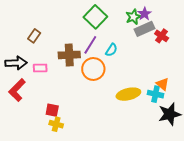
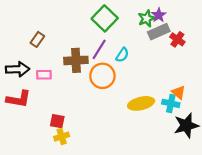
red L-shape: (17, 90) -> (19, 99), turned -125
yellow cross: (56, 124) -> (62, 137), turned -32

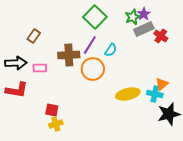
orange triangle: (179, 92) -> (162, 84), turned 40

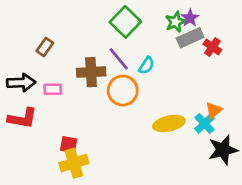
purple line: (90, 45) -> (119, 59), turned -72
cyan cross: (155, 94) -> (205, 124), turned 35
yellow cross: (56, 124) -> (74, 163), size x1.5

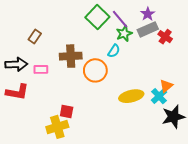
green star: (175, 22) -> (124, 33), moved
purple line: (119, 59) -> (120, 19), moved
red square: (69, 145) -> (67, 112), moved

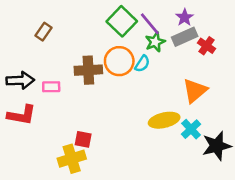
brown rectangle: (35, 37) -> (43, 32), moved
orange circle: (95, 70) -> (119, 61), moved
orange triangle: (166, 86) -> (195, 91), moved, size x1.5
cyan cross: (159, 96) -> (191, 129), moved

